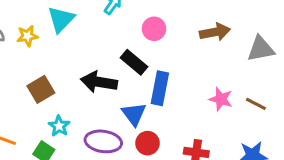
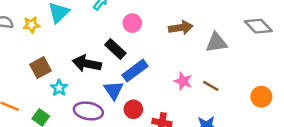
blue rectangle: (160, 88) -> (135, 71), turned 40
cyan star: (59, 126) -> (59, 88), moved
red circle: (147, 143) -> (133, 109), moved

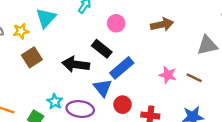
gray triangle: (216, 43) -> (207, 45), moved
brown square: (40, 68) -> (32, 57), moved
cyan star: (59, 88) -> (55, 102), moved

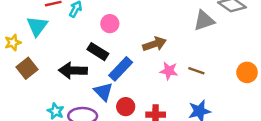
brown arrow: (162, 25) -> (155, 44), moved
gray triangle: (207, 45) -> (204, 21), moved

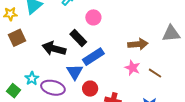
brown arrow: (155, 44) -> (138, 44), moved

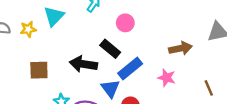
brown square: (17, 38) -> (39, 70), moved, turned 30
pink star: (132, 68) -> (167, 78), moved
brown line: (155, 73) -> (209, 88), moved, turned 40

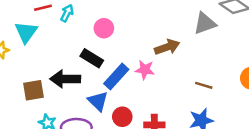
brown square: (39, 70) -> (33, 90), moved
pink star: (167, 78) -> (145, 70), moved
brown line: (209, 88) -> (204, 85), turned -42

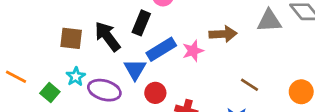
black rectangle: (92, 58) -> (141, 23), turned 65
pink star: (145, 70) -> (193, 51), turned 30
black arrow: (65, 79) -> (107, 36), turned 36

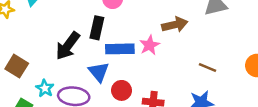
black arrow: (107, 36) -> (68, 46), turned -96
brown square: (71, 38) -> (17, 66), moved, turned 35
blue rectangle: (161, 49) -> (120, 49), turned 40

